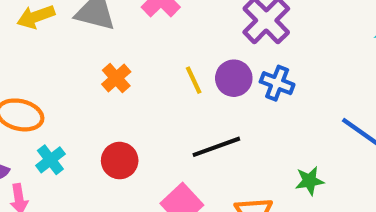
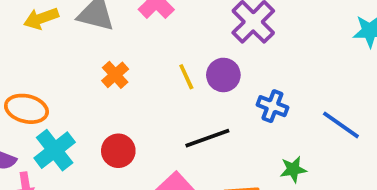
blue cross: (277, 83) -> (272, 106), moved
cyan cross: (50, 160) -> (55, 150), size x1.5

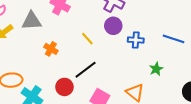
purple circle: (223, 75) -> (113, 26), moved
black line: (207, 138) -> (86, 70), moved

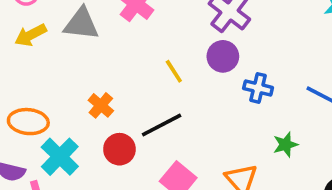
orange cross: (51, 49) -> (101, 105), moved

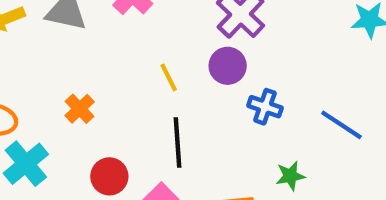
black line: (162, 125) -> (177, 142), moved, turned -72
red circle: (119, 149) -> (109, 176), moved

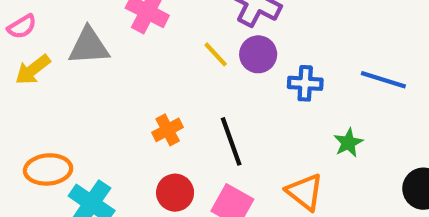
yellow line: (169, 77) -> (216, 54), moved
orange cross: (80, 109) -> (168, 130), moved, turned 32

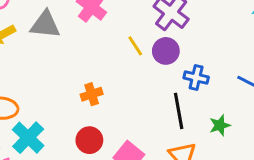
black line: (231, 141) -> (179, 111), moved

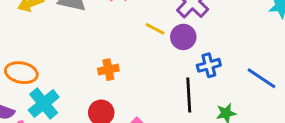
yellow line: (135, 46) -> (155, 29), turned -36
blue cross: (196, 77) -> (209, 65), turned -35

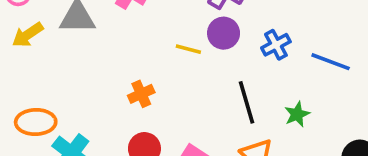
yellow line: (155, 29) -> (188, 49), moved
blue cross: (209, 65) -> (276, 45), moved

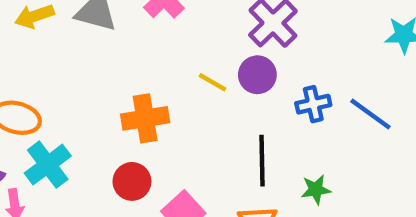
blue line: (331, 62) -> (370, 114), moved
orange cross: (141, 94) -> (145, 118), size x1.5

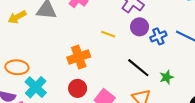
purple circle: (257, 75) -> (140, 27), moved
black line: (262, 161) -> (138, 68), turned -40

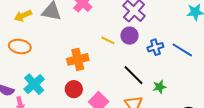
purple circle: (140, 27) -> (129, 36), moved
orange ellipse: (17, 67) -> (20, 46), moved

